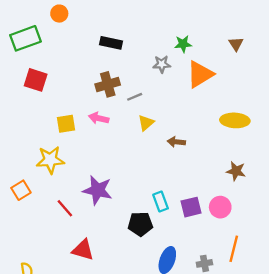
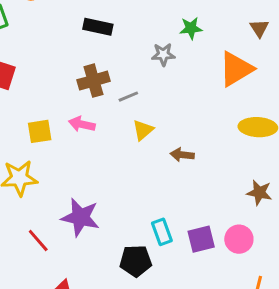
orange triangle: (200, 74) -> (236, 69), moved

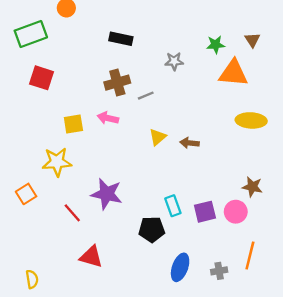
green star: (191, 28) -> (216, 45), moved
orange triangle: (236, 69) -> (233, 73), turned 36
yellow triangle: (143, 130) -> (158, 137), moved
brown star: (259, 193) -> (252, 187), moved

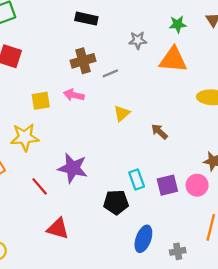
orange triangle: (233, 73) -> (173, 60), moved
brown arrow: (190, 143) -> (159, 132), moved, turned 36
gray cross: (219, 271) -> (178, 251), moved

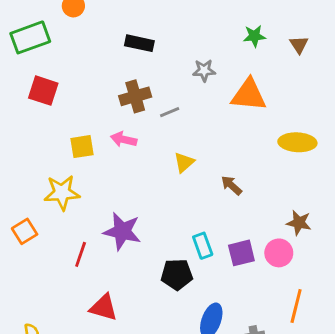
green star: (178, 24) -> (254, 36), moved
red line: (40, 186) -> (81, 254), turned 60

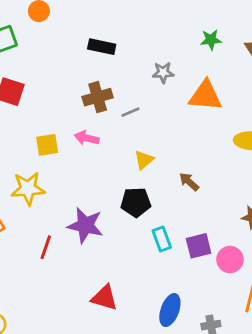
pink circle: (279, 253) -> (230, 260), moved
black pentagon: (177, 274) -> (136, 202), moved
red triangle: (104, 307) -> (104, 298), moved

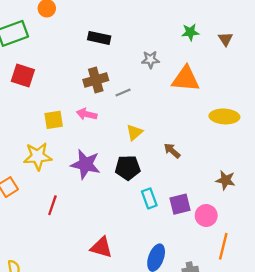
purple star: (85, 225) -> (86, 164), moved

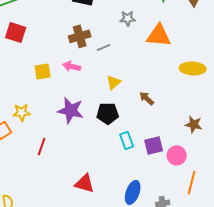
yellow star: (38, 156) -> (22, 112), moved, size x0.7

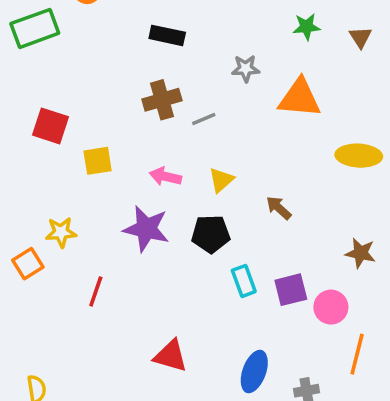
red square: (16, 32) -> (50, 126), moved
pink arrow: (72, 66) -> (165, 176), moved

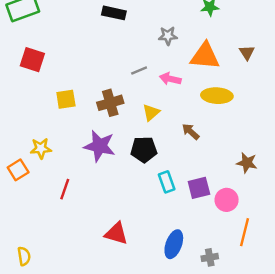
brown triangle: (361, 37) -> (247, 52), moved
brown cross: (162, 100) -> (110, 103), moved
red square: (50, 126) -> (32, 60), moved
yellow ellipse: (359, 156) -> (217, 96), moved
pink arrow: (165, 176) -> (170, 79), moved

